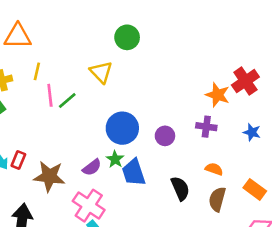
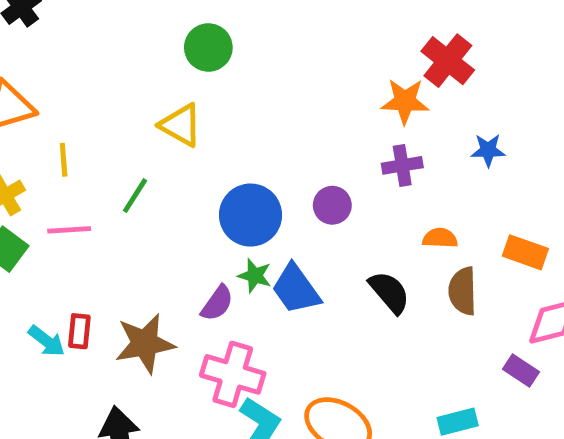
pink line: (50, 95) -> (69, 230), moved, turned -70

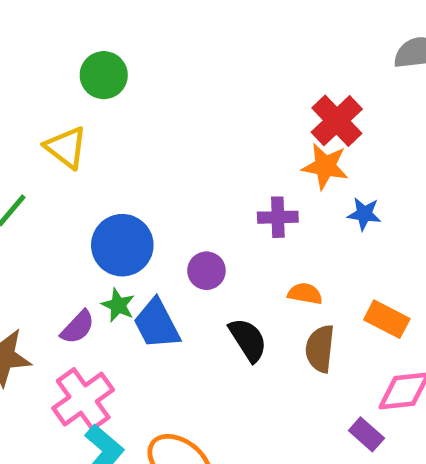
orange star: (405, 101) -> (325, 166), moved
purple circle: (332, 205) -> (206, 271), moved
pink cross: (233, 374) -> (83, 399), turned 30

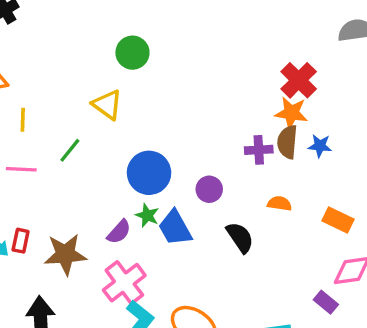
brown semicircle: (320, 349) -> (287, 142), moved

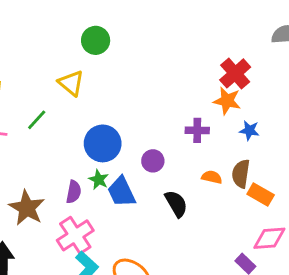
brown semicircle: (287, 142) -> (241, 174), moved
purple semicircle: (119, 232) -> (74, 192), turned -35
brown star: (65, 254) -> (27, 208), turned 30

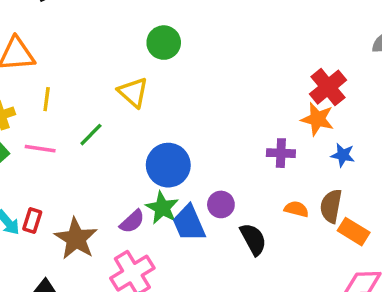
purple circle: (153, 161) -> (221, 204), moved
green star: (99, 180) -> (162, 208), size x1.4
purple semicircle: (74, 192) -> (132, 221), turned 35

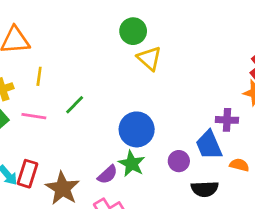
yellow triangle: (133, 92) -> (149, 58), moved
red rectangle: (32, 220) -> (27, 174), size x1.4
blue trapezoid: (189, 223) -> (209, 145), moved
black semicircle: (253, 239) -> (205, 189), turned 116

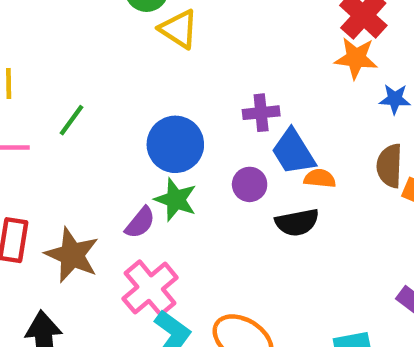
purple cross: (227, 120) -> (261, 113), moved
orange semicircle: (239, 165) -> (320, 178), moved

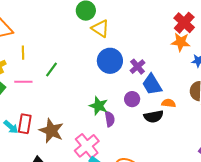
purple cross: (261, 113) -> (138, 67), turned -35
blue circle: (175, 144) -> (110, 61), moved
orange semicircle: (320, 178) -> (169, 103), moved
purple semicircle: (140, 223) -> (110, 119), moved, turned -49

